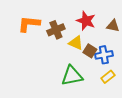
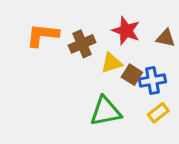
yellow triangle: (76, 43) -> (111, 63), turned -42

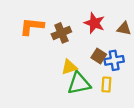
yellow triangle: (111, 63) -> (69, 67), moved
yellow rectangle: (158, 113) -> (106, 85), moved, turned -48

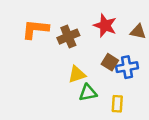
green triangle: (79, 83) -> (88, 93), size x0.7
yellow rectangle: (106, 85) -> (117, 104), moved

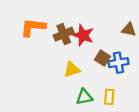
red star: (105, 26) -> (83, 35), moved
green triangle: (88, 93) -> (84, 97), moved

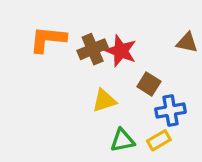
blue cross: (118, 63) -> (171, 111), moved
yellow rectangle: (109, 97) -> (159, 140), turned 56

